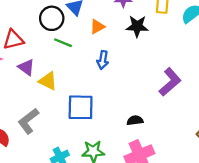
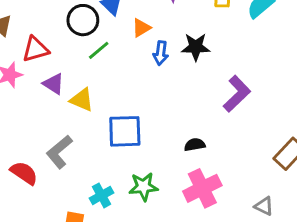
black star: (137, 26) -> (196, 47), moved
green line: (63, 43) -> (99, 50), turned -60
blue arrow: (103, 60) -> (161, 53), moved

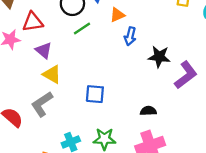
black star: (196, 47) -> (159, 57), moved
yellow triangle: (82, 100) -> (52, 74), moved
blue square: (125, 131) -> (95, 94), size x0.7

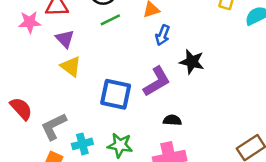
purple L-shape: (186, 75) -> (157, 81), moved
blue square: (95, 94) -> (116, 94), size x1.4
gray L-shape: (42, 104) -> (54, 126), moved

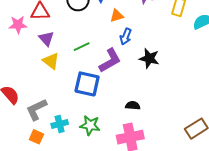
green line: (110, 20) -> (82, 47), moved
purple L-shape: (157, 81) -> (110, 61), moved

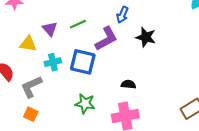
purple triangle: (46, 39) -> (50, 29), moved
yellow triangle: (51, 61) -> (28, 44), moved, turned -30
cyan cross: (60, 124) -> (53, 62), moved

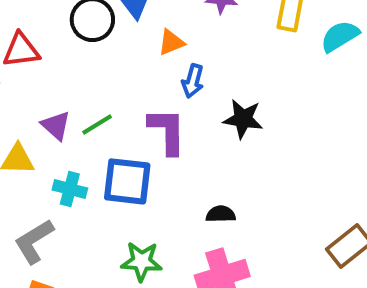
green line: (78, 24) -> (97, 125), moved
purple L-shape: (106, 39) -> (167, 131), turned -55
cyan cross: (53, 62) -> (70, 189), turned 35

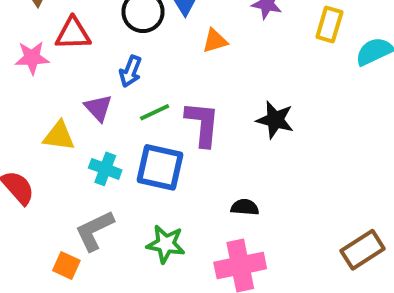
blue arrow: (193, 81) -> (130, 71), moved
green line: (97, 125) -> (155, 112), moved
gray L-shape: (34, 241) -> (95, 231), moved

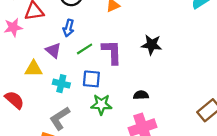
blue square: (160, 167) -> (91, 79), size x0.7
green star: (166, 244) -> (101, 104), moved

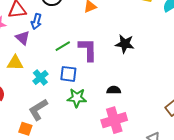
blue arrow: (68, 28) -> (36, 22), moved
purple triangle: (53, 50) -> (23, 38), moved
cyan cross: (61, 84) -> (40, 77), turned 35

